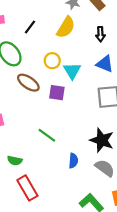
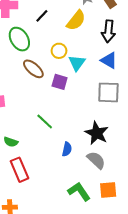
black arrow: (100, 34) -> (108, 31), size x1.5

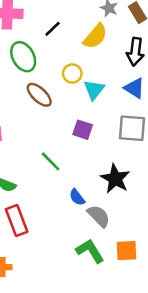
purple square: (60, 82) -> (83, 130), moved
blue semicircle: (67, 149) -> (77, 197), turned 128
gray semicircle: (96, 160) -> (99, 216), moved

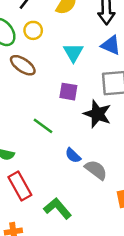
yellow circle: (72, 74) -> (33, 30), moved
black star: (115, 179) -> (97, 114), moved
green L-shape: (90, 251) -> (58, 208), moved

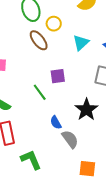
yellow circle: (33, 30) -> (54, 24), moved
purple square: (68, 92) -> (58, 76), moved, turned -35
black star: (97, 114) -> (86, 110), moved

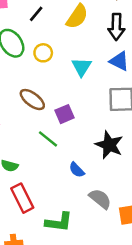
brown ellipse: (39, 40) -> (32, 100), moved
gray semicircle: (70, 139) -> (100, 199), moved
green L-shape: (31, 160) -> (59, 222), turned 135

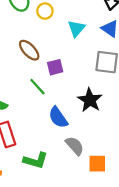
blue semicircle: (77, 170) -> (58, 117), size x1.5

